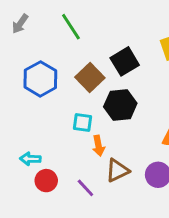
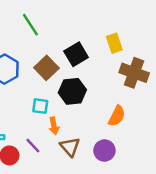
brown triangle: (117, 170) -> (70, 147), turned -45
purple line: (85, 188) -> (33, 146), moved

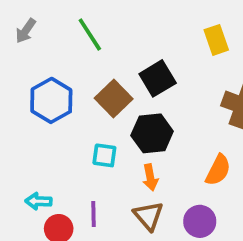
yellow rectangle: (114, 43) -> (216, 40), moved
orange arrow: (54, 126) -> (150, 177), moved
purple line: (33, 146) -> (93, 214), turned 42

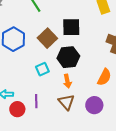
black square: (158, 78) -> (71, 27), turned 30
cyan square: (104, 155) -> (42, 69), turned -32

